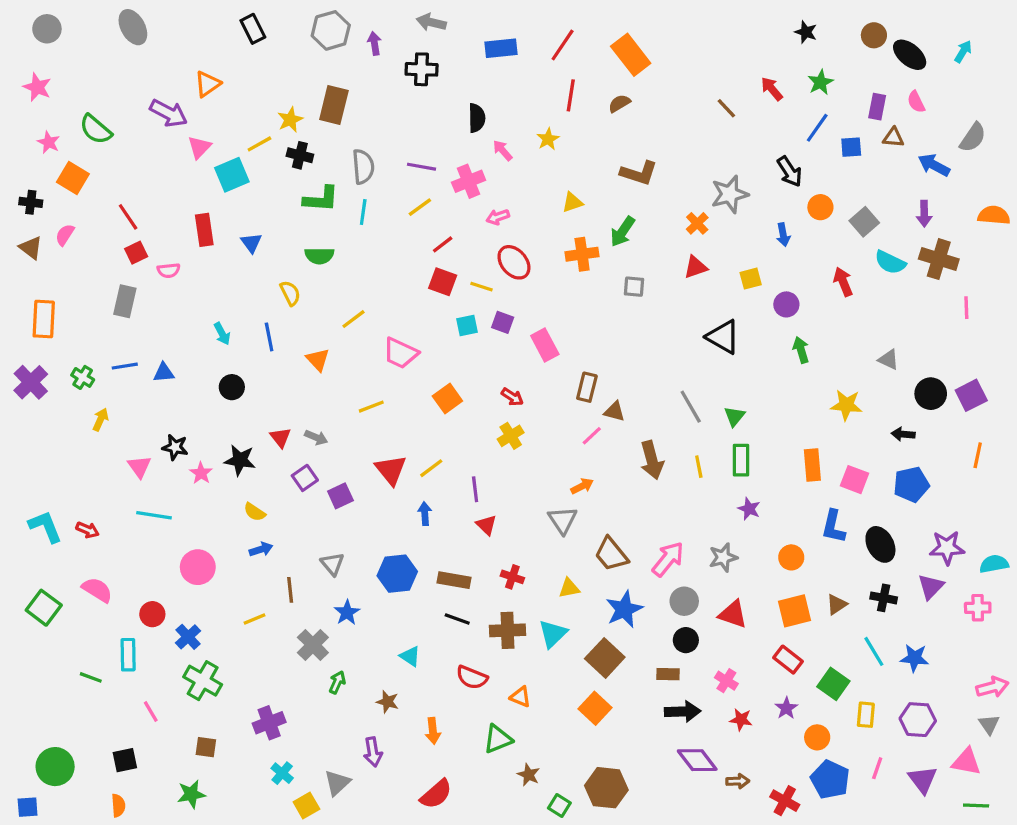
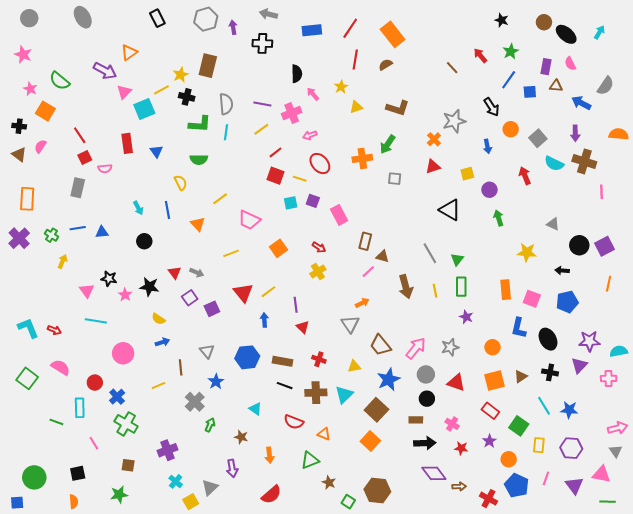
yellow triangle: (572, 202) -> (356, 107), moved

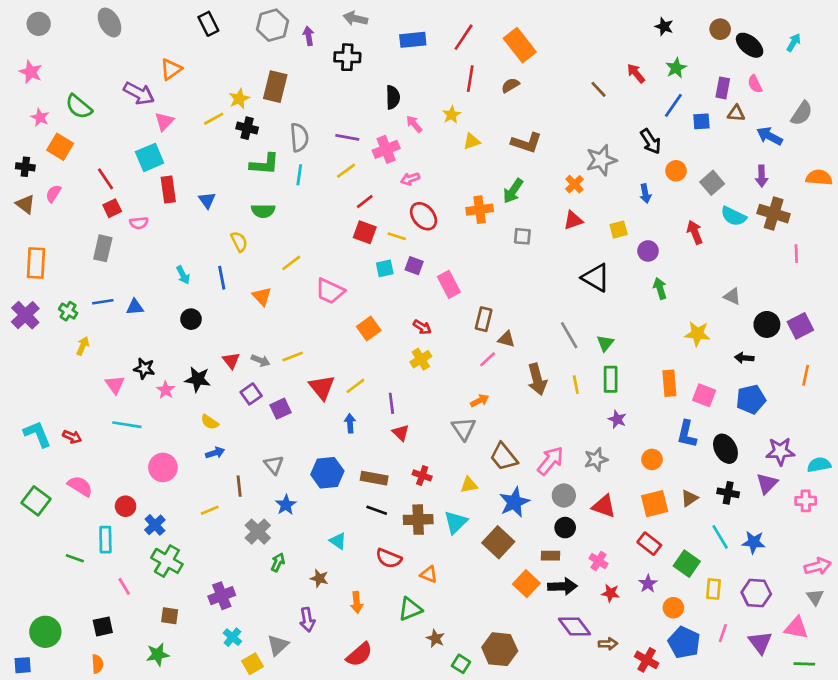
cyan square: (144, 109) -> (150, 157), moved
yellow line: (231, 253) -> (293, 357), moved
orange square: (370, 441) -> (526, 584), moved

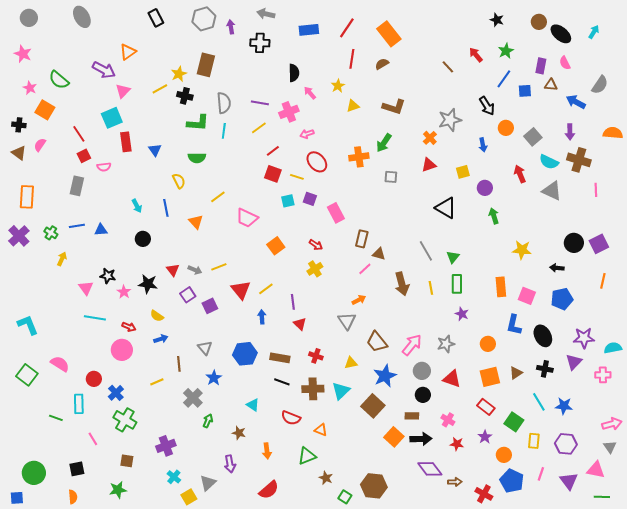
gray triangle: (732, 296) -> (552, 191), moved, size x1.5
red arrow: (72, 437) -> (129, 327), moved

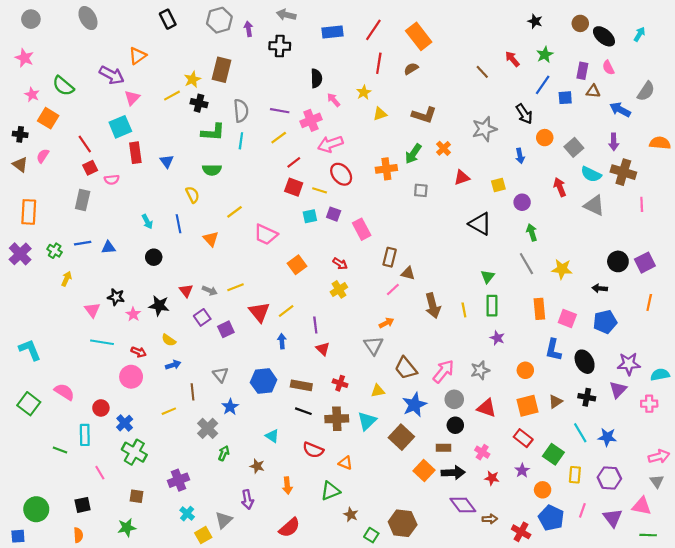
pink arrow: (307, 134) -> (330, 144), size x1.6
orange cross: (430, 138) -> (443, 148), moved
gray line: (426, 251) -> (526, 264), moved

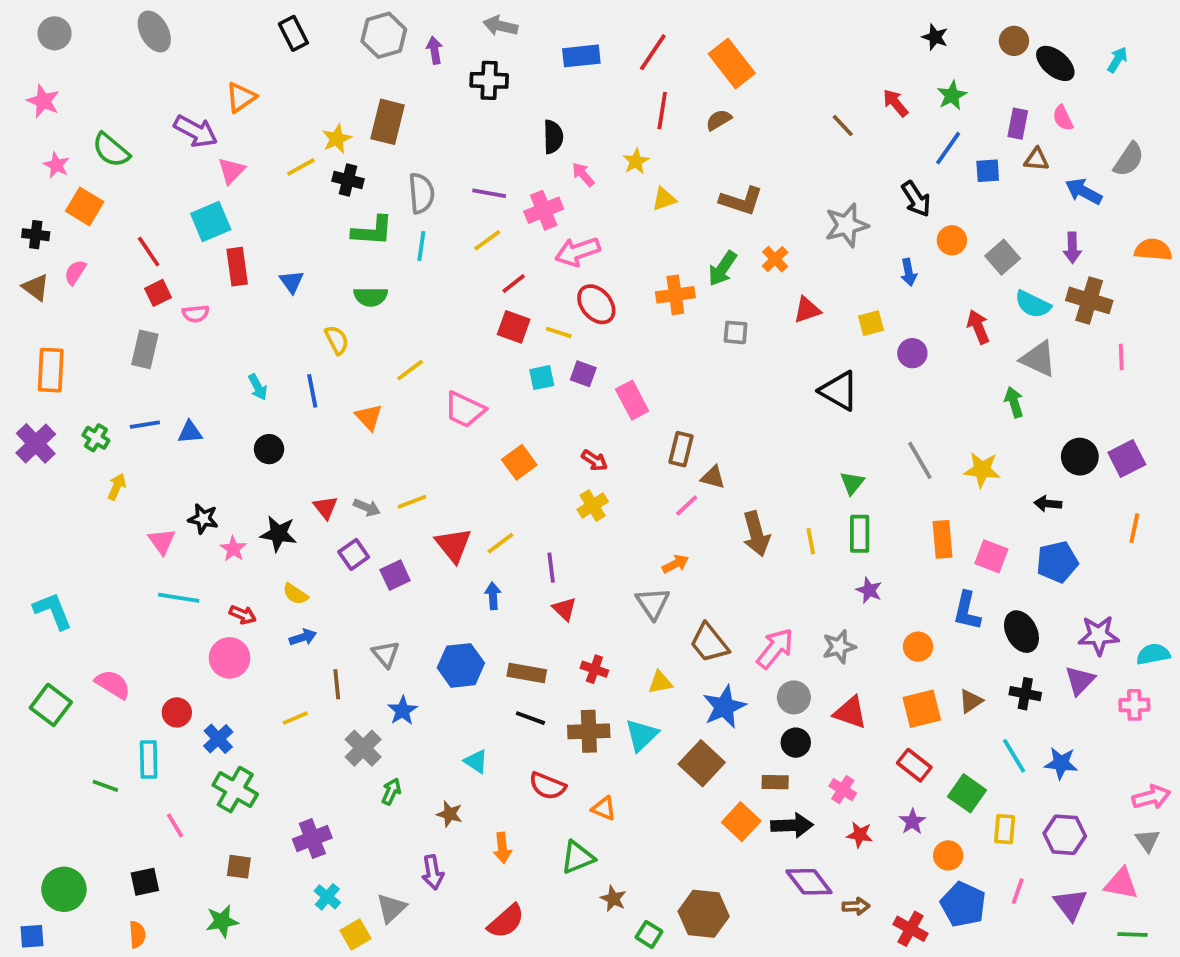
green arrow: (532, 232) -> (1014, 402), moved

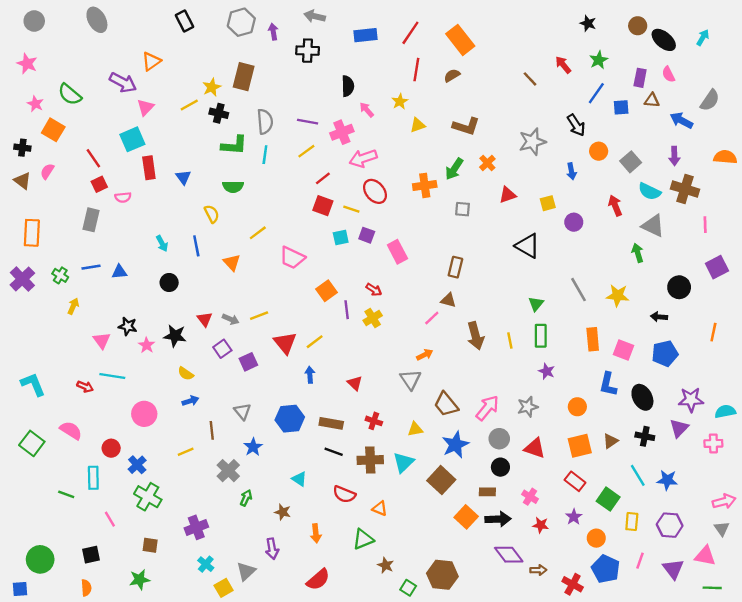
brown rectangle: (681, 449) -> (455, 267), moved
purple square: (1127, 459) -> (717, 267), moved
purple line: (551, 568) -> (347, 310), moved
red arrow: (243, 615) -> (85, 387), moved

